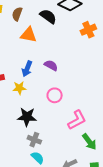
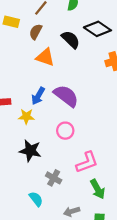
purple semicircle: (51, 65) -> (66, 96), size x1.6
gray cross: (34, 140) -> (54, 178), moved

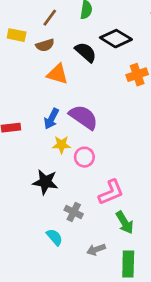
brown semicircle: (36, 32) -> (45, 45), turned -133
yellow star: (26, 117) -> (61, 145), moved

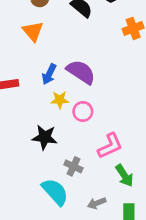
orange triangle: (57, 74) -> (33, 31), moved, turned 35
cyan semicircle: (54, 237) -> (55, 192), size x1.6

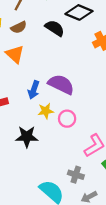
black star: (45, 137) -> (27, 137), moved
gray cross: (73, 166) -> (76, 175), moved

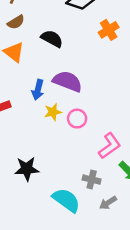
black semicircle: (55, 28) -> (52, 39), moved
black star: (27, 137) -> (27, 169), moved

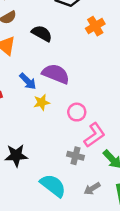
blue arrow: (38, 90) -> (28, 81), turned -60
pink circle: (77, 119) -> (77, 112), moved
gray cross: (92, 180) -> (75, 156), moved

